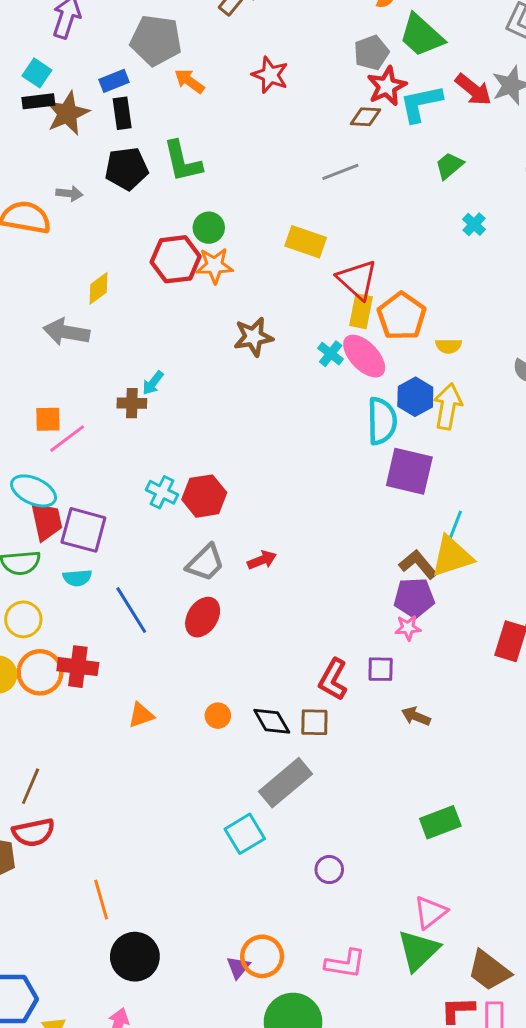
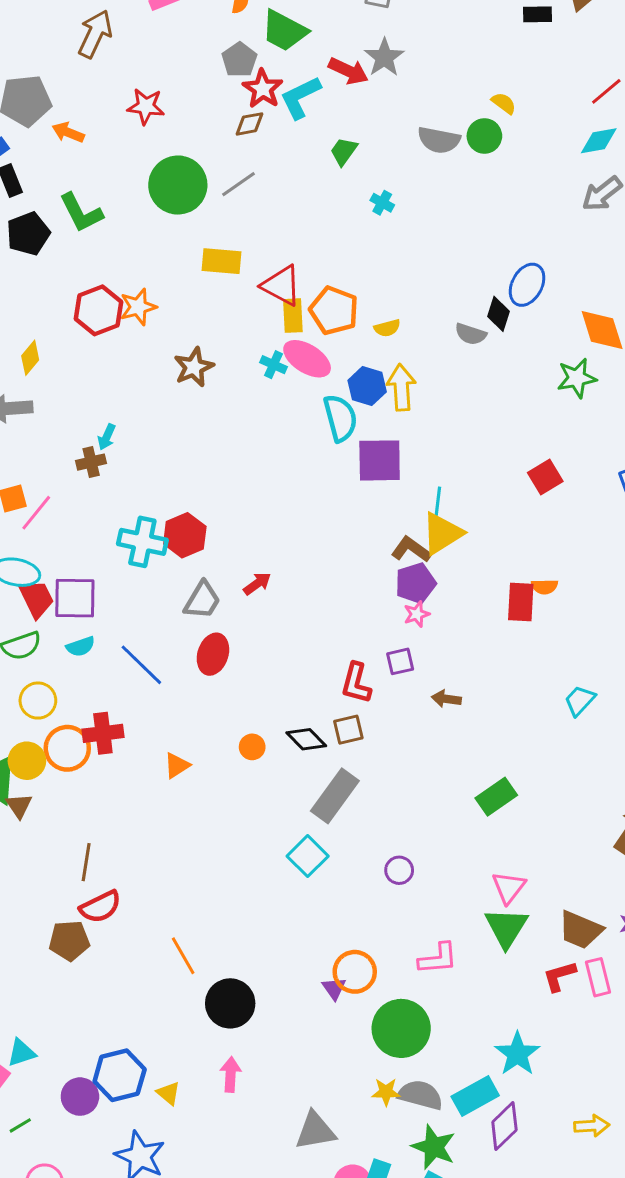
green circle: (209, 228) -> (178, 185), moved, size x1.8
cyan cross: (162, 492) -> (142, 542), size x1.5

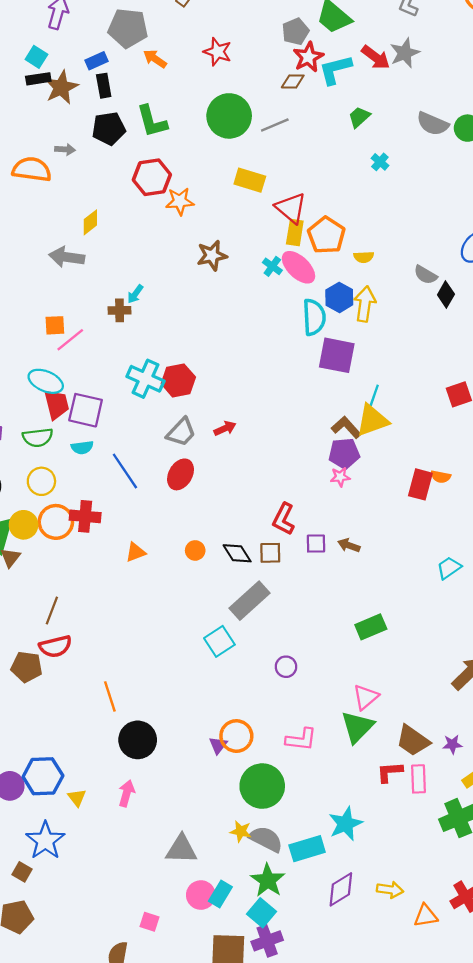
red hexagon: (99, 310) -> (152, 177), moved
black diamond: (498, 314) -> (446, 294), moved
purple square: (400, 661) -> (316, 544), moved
purple diamond: (504, 1126) -> (341, 889), moved

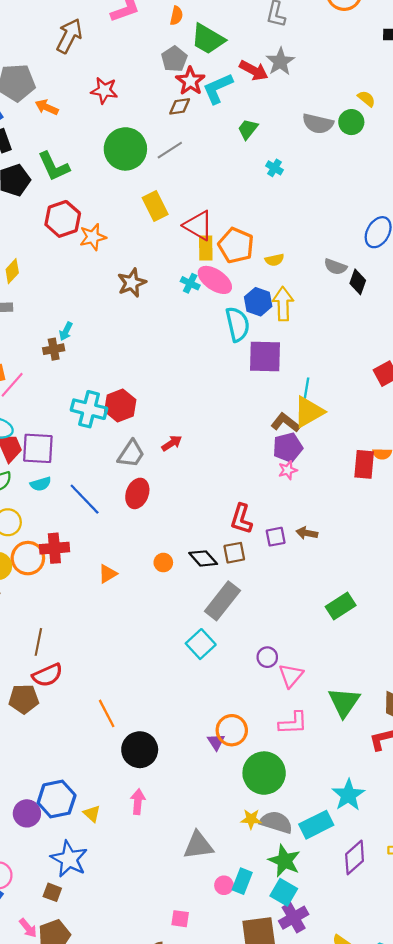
yellow rectangle: (250, 180) -> (155, 206), turned 56
pink triangle: (366, 697) -> (291, 675), moved
pink circle: (201, 895) -> (224, 885), size x0.7

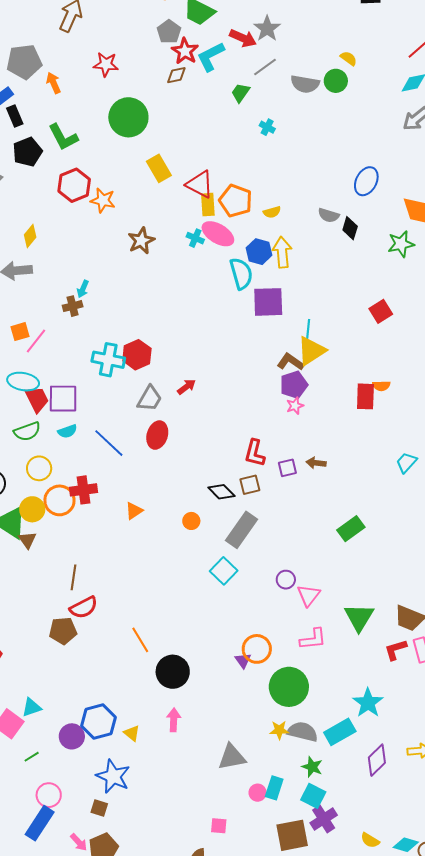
orange arrow: (47, 107) -> (54, 83), turned 45
gray line: (170, 150) -> (265, 67), moved
orange star: (93, 237) -> (103, 200), turned 30
orange circle: (163, 563) -> (191, 521), moved
green star: (284, 861) -> (312, 767), size x0.7

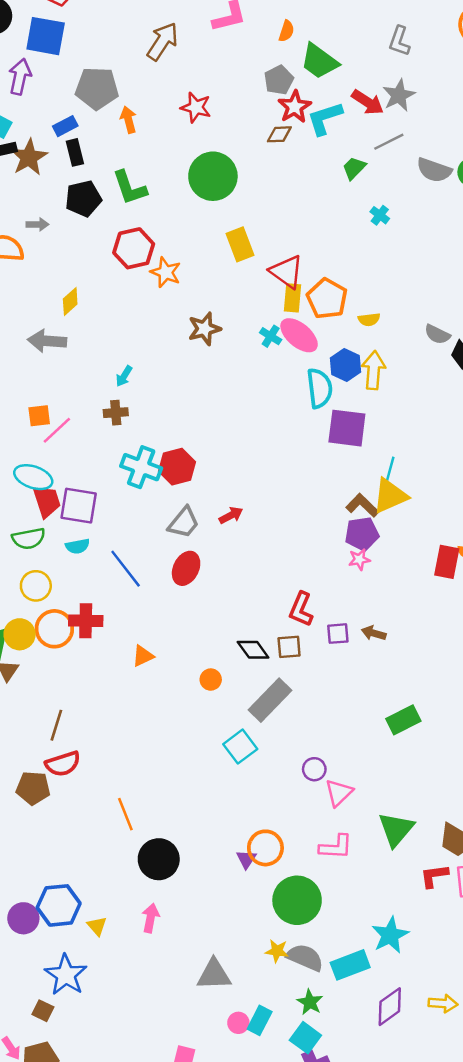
brown cross: (73, 306) -> (116, 413), moved

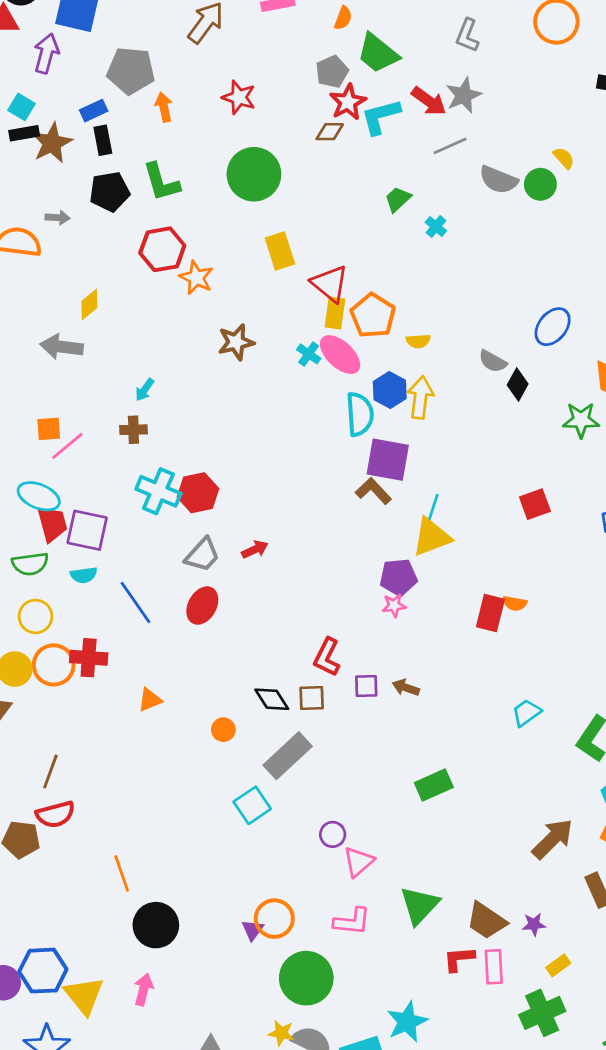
green trapezoid: (354, 168) -> (398, 199), moved
brown L-shape: (362, 505) -> (373, 491), moved
yellow triangle: (97, 926) -> (84, 995), size x1.8

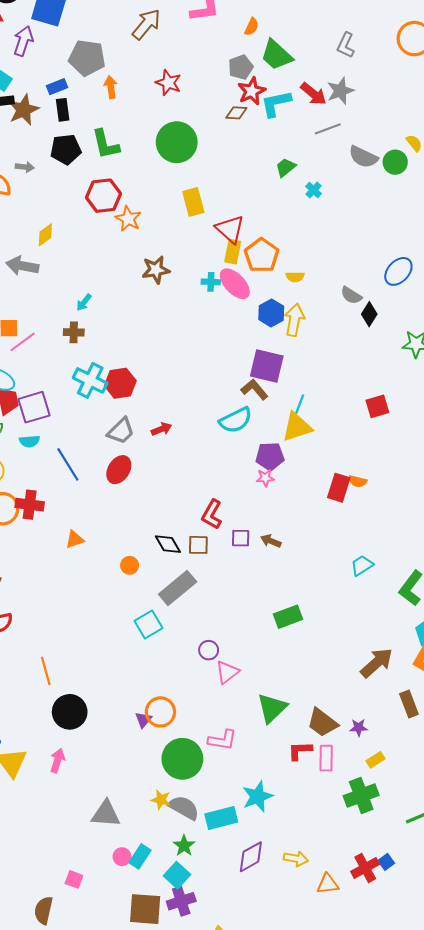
cyan cross: (309, 354) -> (211, 282), turned -36
cyan semicircle: (360, 414) -> (236, 420), moved, turned 64
purple square: (87, 530) -> (34, 407), turned -32
pink L-shape: (352, 921) -> (222, 740), moved

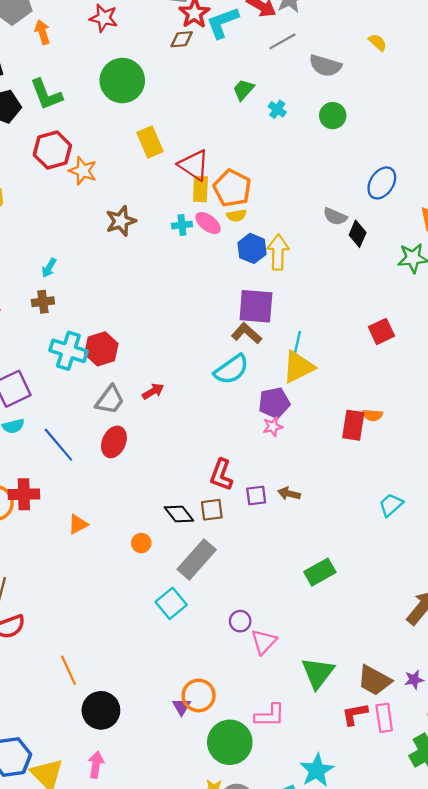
green circle: (395, 162) -> (333, 116), moved
yellow semicircle: (295, 277) -> (236, 215), moved
pink ellipse: (235, 284) -> (208, 223), size x0.7

